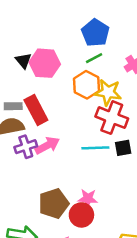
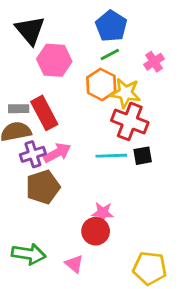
black triangle: (23, 61) -> (30, 30), moved, size x1.6
brown pentagon: (54, 204) -> (43, 187), moved

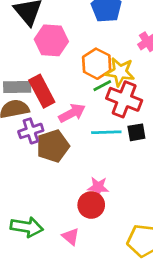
green line: (110, 55) -> (102, 86), moved
gray rectangle: (19, 109) -> (17, 87), size x1.4
pink arrow: (57, 153) -> (72, 113), moved
brown pentagon: (43, 187) -> (53, 146), moved

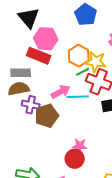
red rectangle: (42, 91) -> (39, 56), moved, turned -40
purple cross: (31, 131) -> (31, 105), turned 30
cyan line: (106, 132) -> (78, 97), moved

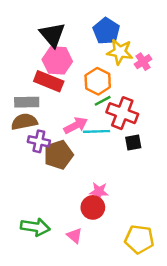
black triangle: (29, 18) -> (52, 35), moved
yellow star: (96, 62) -> (120, 52), moved

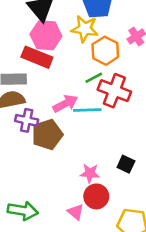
yellow star: (120, 52) -> (85, 29), moved
orange hexagon: (98, 81) -> (105, 51), moved
black square: (133, 143) -> (126, 164), moved, turned 35
red circle: (93, 207) -> (96, 196), moved
pink triangle: (74, 236) -> (76, 212), moved

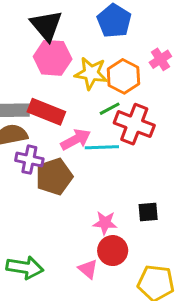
yellow star: (85, 29) -> (91, 73), moved
red rectangle: (37, 57) -> (46, 112), moved
black square: (126, 164) -> (148, 212), turned -30

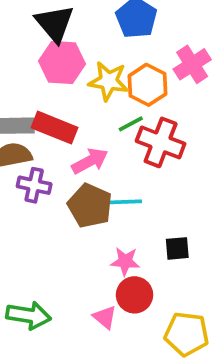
pink cross: (160, 59) -> (192, 64), size x1.4
cyan line: (102, 147) -> (121, 202), moved
brown pentagon: (54, 177) -> (90, 206), moved, turned -30

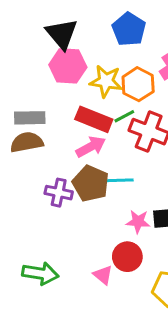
red rectangle: (55, 128) -> (94, 119), moved
purple cross: (34, 185) -> (59, 193), moved
pink star: (125, 261) -> (138, 222), moved

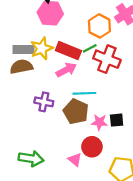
yellow star: (106, 81) -> (42, 48), moved, turned -30
brown pentagon: (91, 183) -> (76, 111), moved

